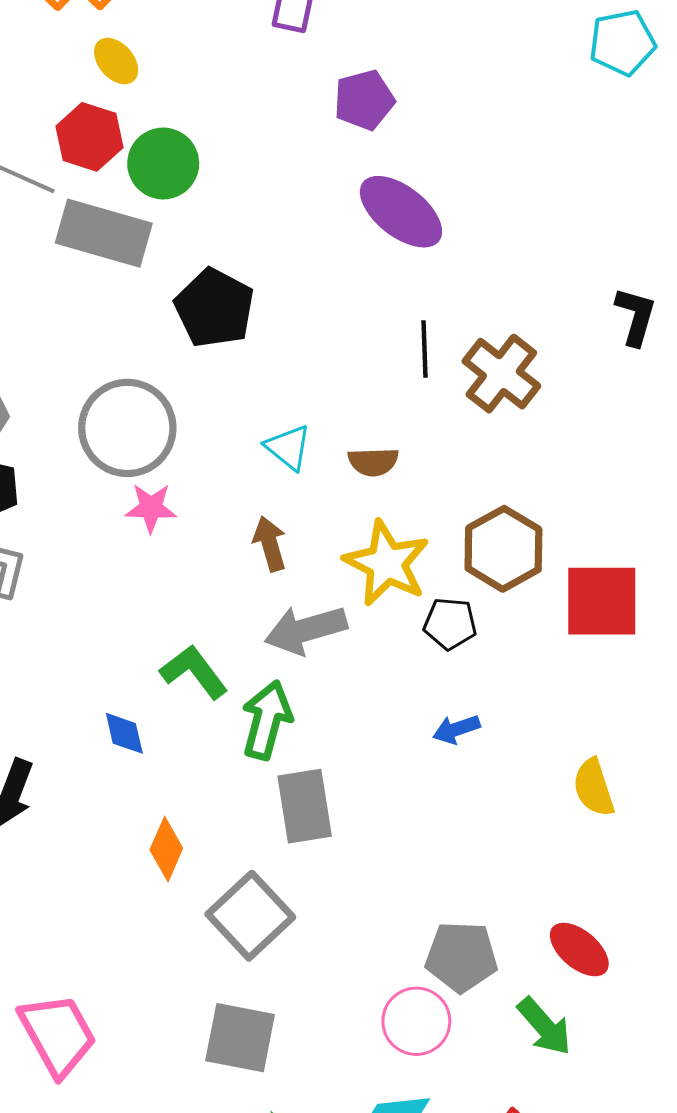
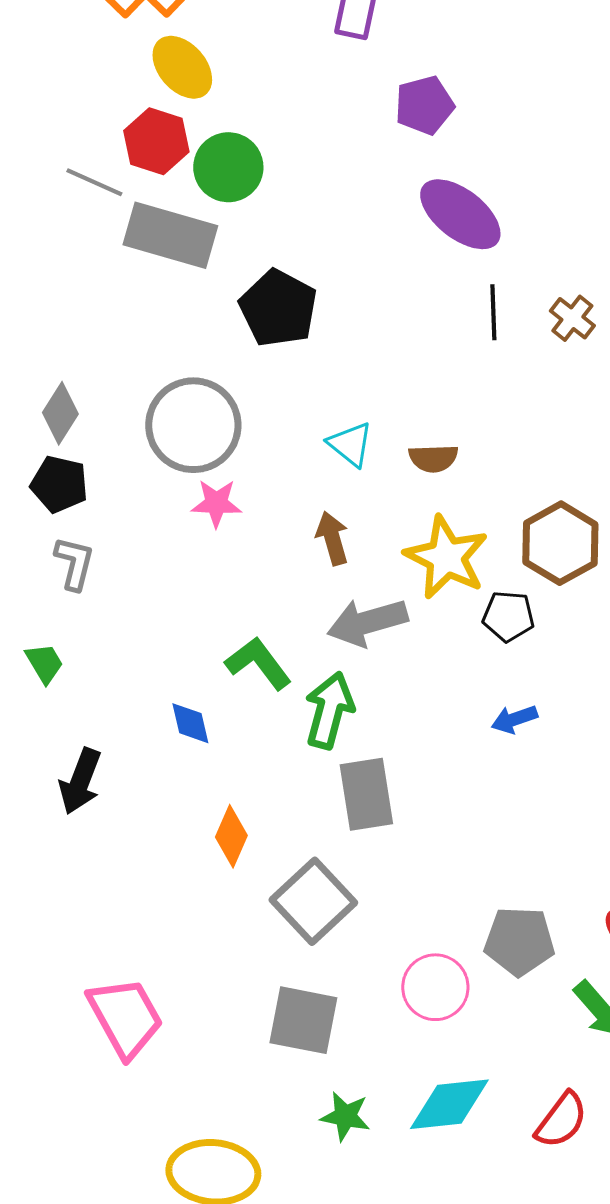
yellow ellipse: (116, 61) -> (182, 67), size x1.4
black line: (425, 349) -> (493, 312), moved
brown cross: (501, 374) -> (572, 318), moved, size x0.6
pink circle: (416, 1021) -> (435, 987), moved

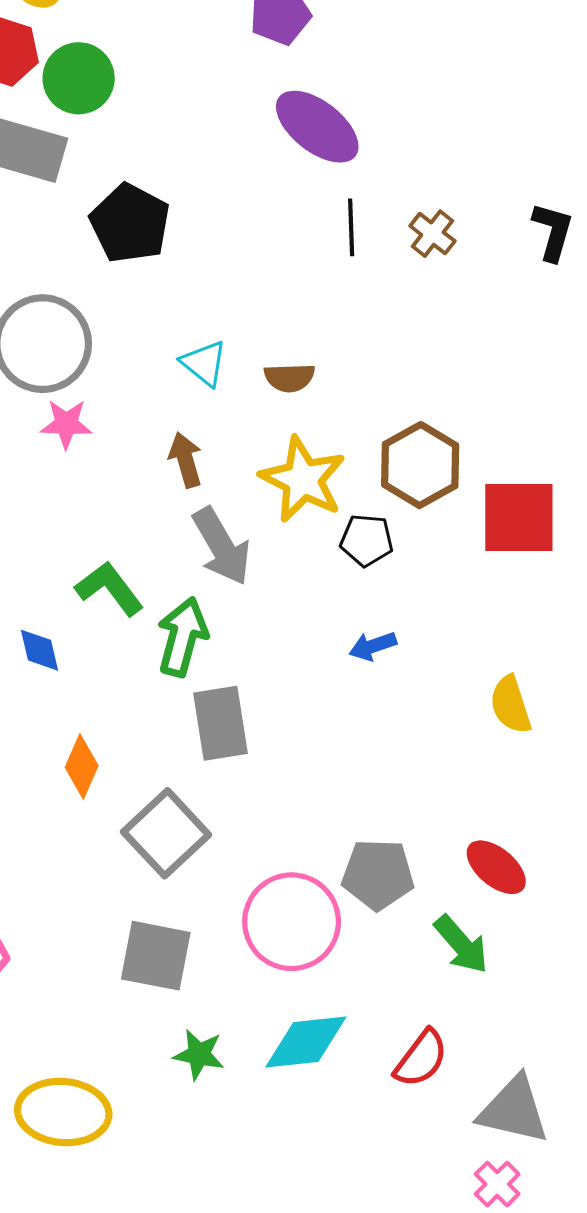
gray arrow: (367, 622) -> (222, 546), turned -104
pink circle: (435, 987) -> (292, 922), size x1.4

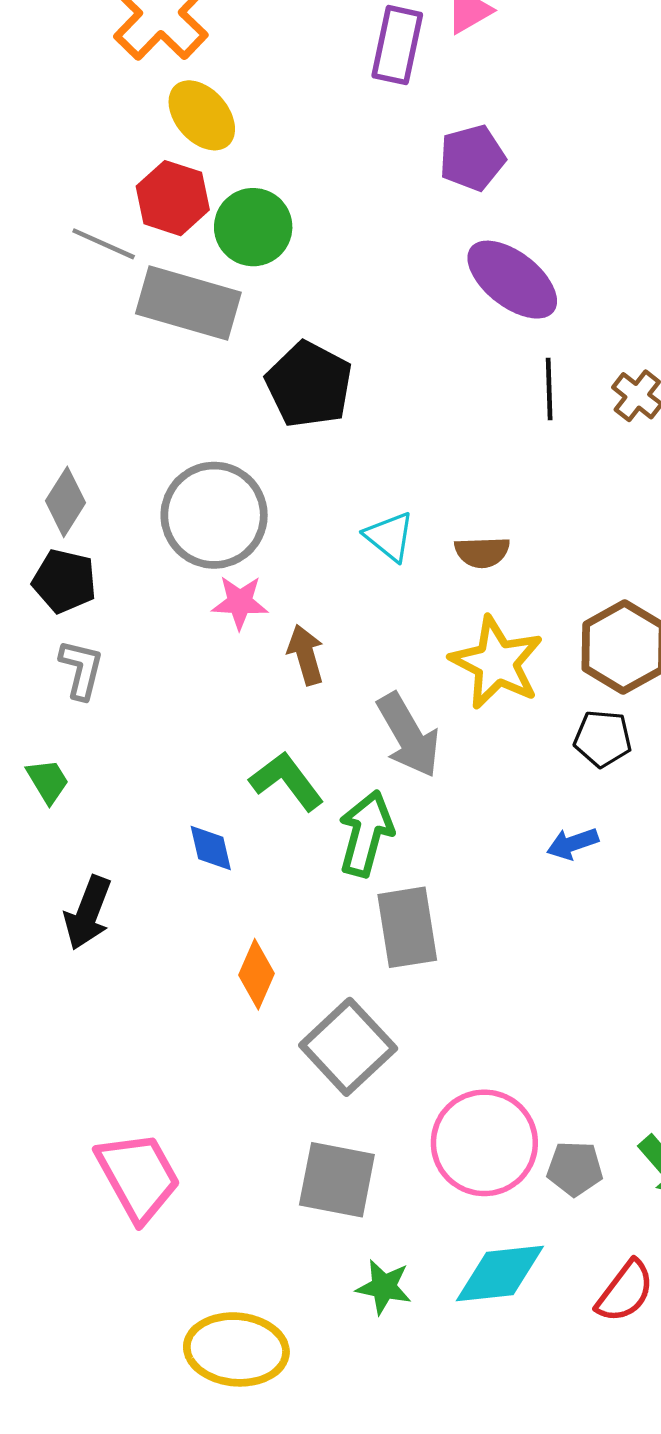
brown arrow: (186, 460) -> (306, 655), moved
black pentagon: (367, 540) -> (603, 739), moved
gray pentagon: (378, 874) -> (575, 1169), moved, size x0.7

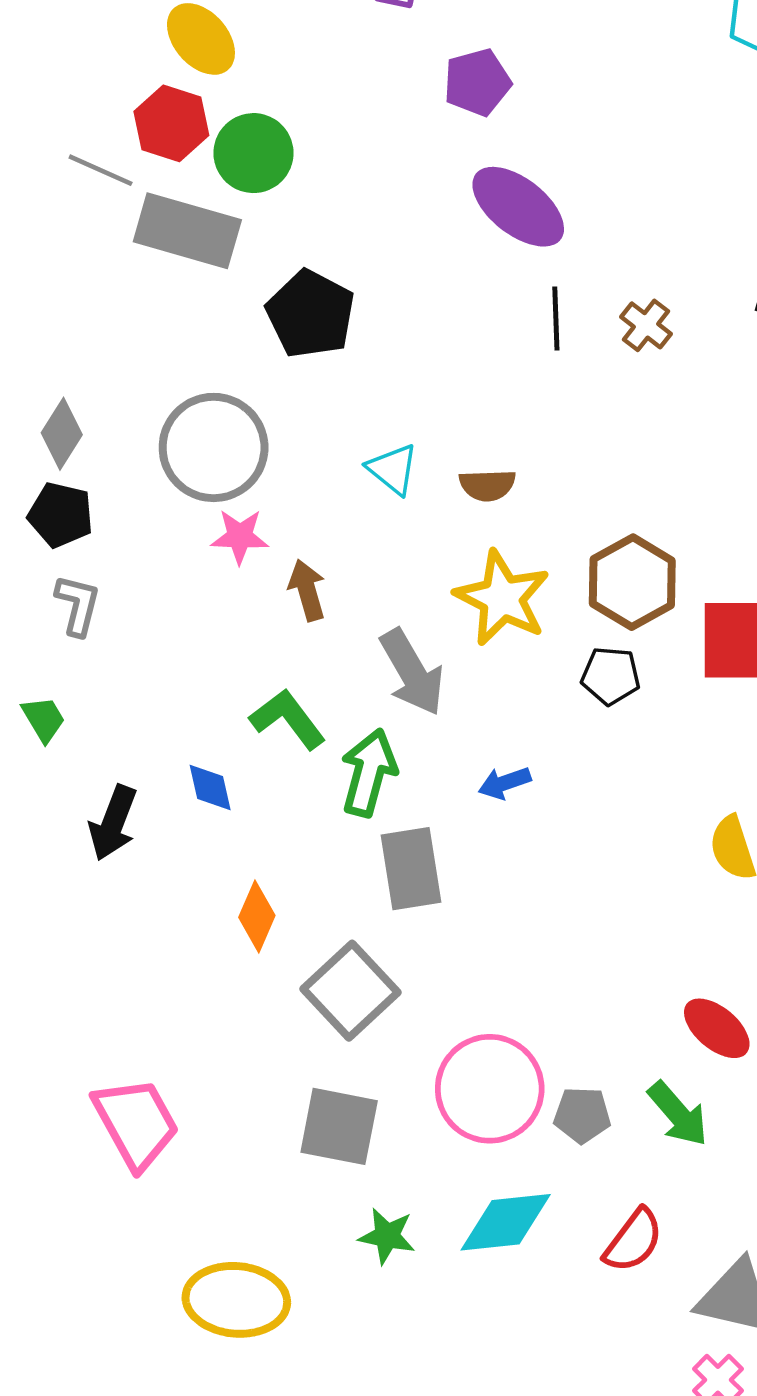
blue arrow: (573, 844) -> (505, 783), moved
black arrow: (88, 913) -> (113, 823), moved

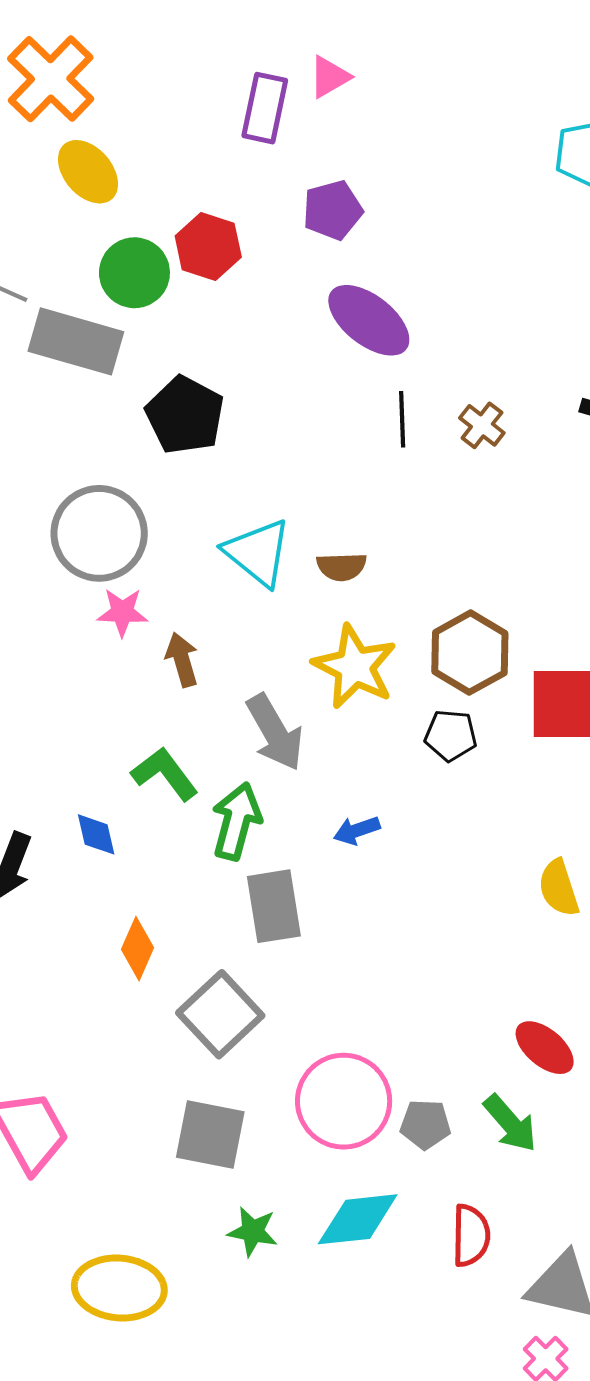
red hexagon: (171, 123) -> (208, 246), moved
cyan triangle: (393, 469) -> (258, 553), size x1.5
red semicircle: (633, 1241) -> (471, 1235), turned -36

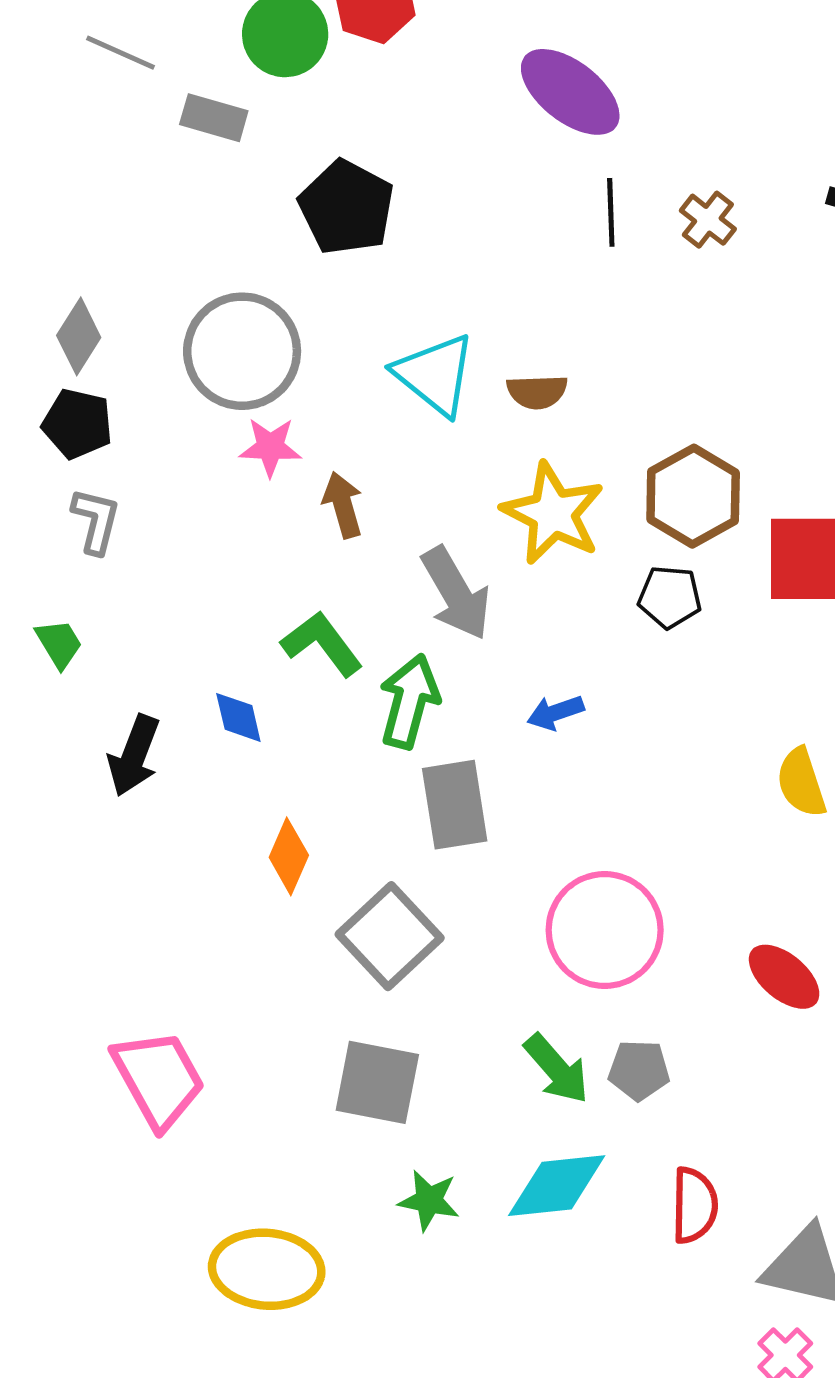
gray rectangle: (76, 341) -> (214, 118), size x0.6
pink circle: (344, 1101) -> (605, 930), moved
green arrow: (510, 1123) -> (557, 1069), moved

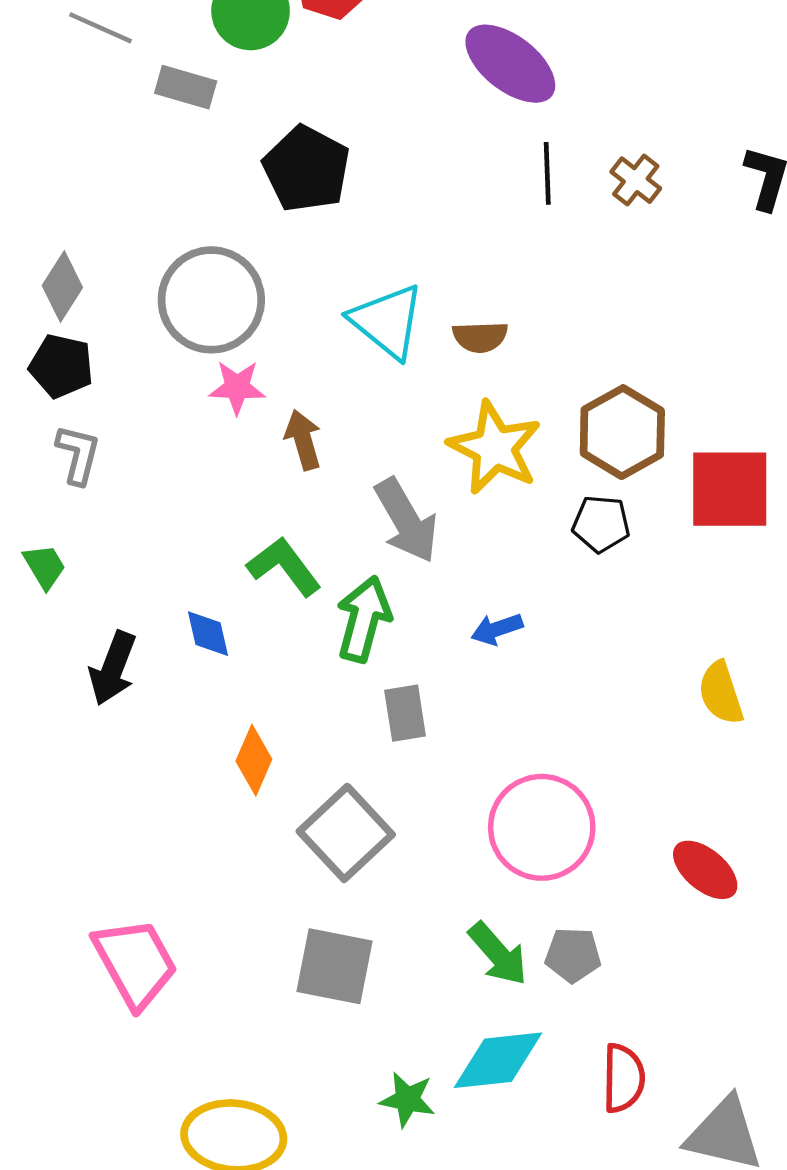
gray rectangle: (455, 805) -> (405, 713), size x0.7
green star: (429, 1200) -> (407, 1099), moved

